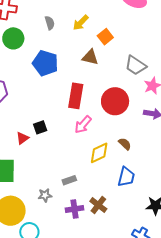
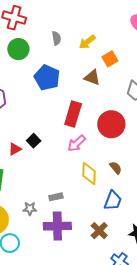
black square: (40, 127) -> (34, 141), turned -32
yellow diamond: (99, 153) -> (89, 174), turned -70
brown cross: (98, 205) -> (99, 231), moved
purple cross: (74, 209) -> (57, 226), size x1.5

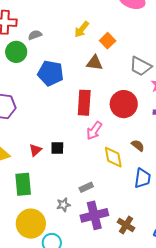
gray semicircle: (56, 38) -> (35, 35), moved, turned -88
black square: (34, 141) -> (57, 148), moved, turned -32
brown cross: (99, 231) -> (126, 225), moved

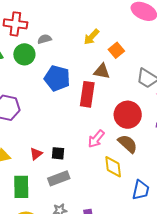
red rectangle: (84, 103) -> (87, 94), moved
brown semicircle: (138, 145) -> (128, 144), moved, size x1.5
gray rectangle: (86, 187) -> (59, 178), moved, size x1.5

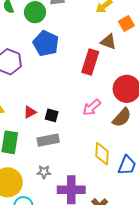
blue pentagon: (57, 78) -> (46, 43), moved
brown semicircle: (128, 144) -> (122, 117), turned 80
yellow diamond: (113, 167) -> (102, 154), moved

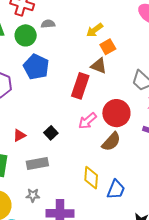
orange square: (126, 23) -> (108, 47), moved
pink arrow: (92, 107) -> (87, 121), moved
black square: (52, 115) -> (51, 133), moved, turned 32

